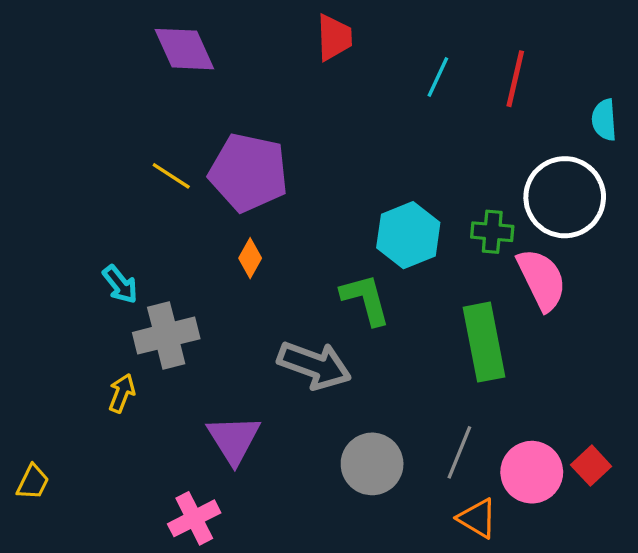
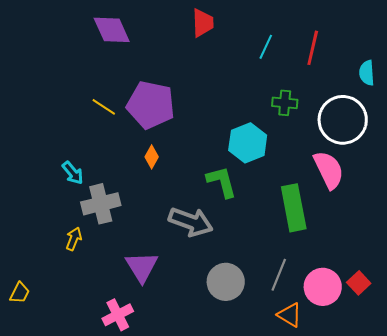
green cross: (492, 232) -> (285, 103), moved

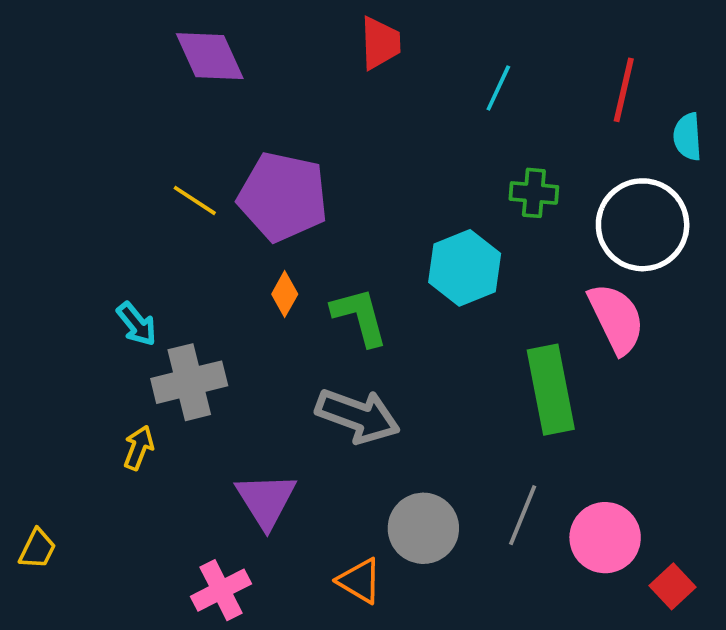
red line: (313, 48) -> (624, 90), moved
green L-shape: (222, 182) -> (360, 317), moved
red square: (359, 283) -> (673, 586), moved
orange triangle: (290, 315) -> (360, 581), moved

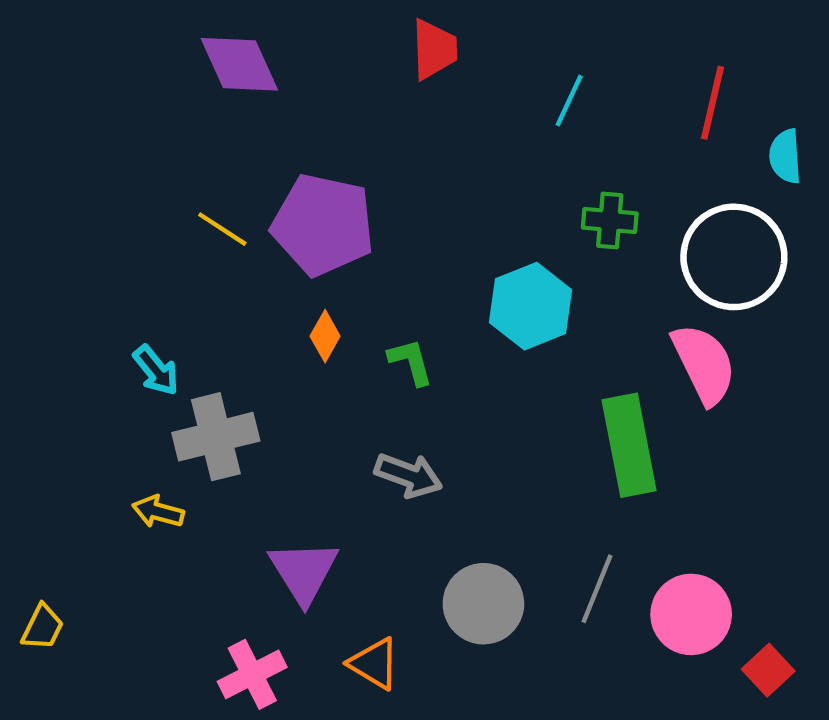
green L-shape: (360, 317) -> (411, 362), size x0.7
gray arrow: (358, 416) -> (409, 475), size x0.7
yellow arrow: (139, 448) -> (158, 512), turned -96
orange triangle: (360, 581) -> (374, 664), moved

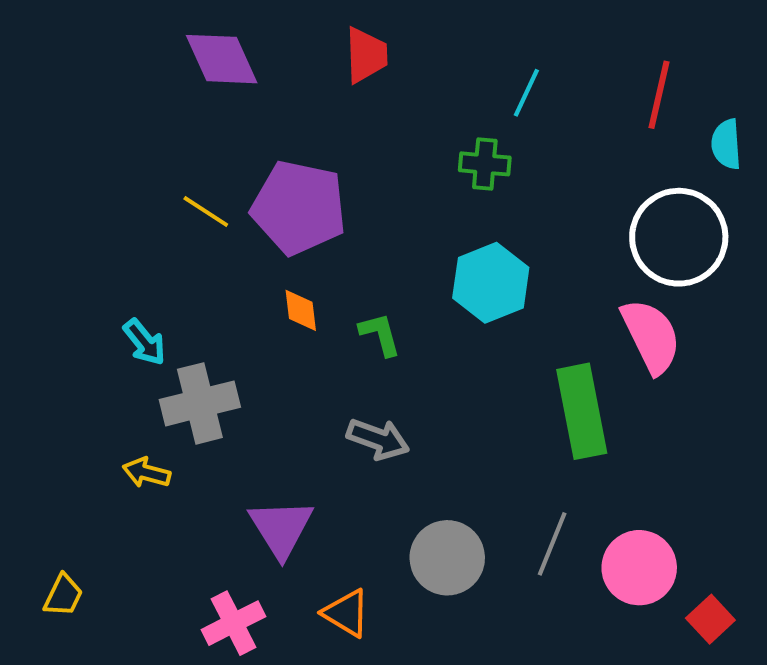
red trapezoid: (434, 49) -> (366, 55), moved
green cross: (610, 221) -> (485, 164), moved
orange diamond: (325, 336) -> (301, 310), turned -36
yellow trapezoid: (42, 627) -> (63, 595), moved

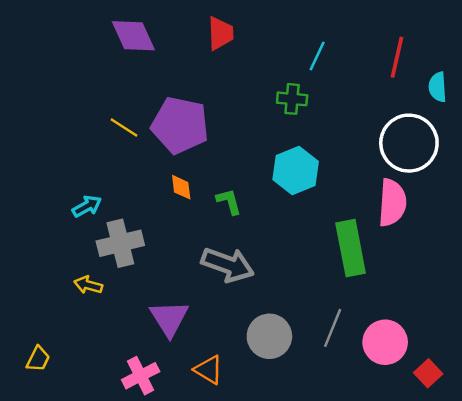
pink semicircle: (651, 336) -> (392, 203), turned 30
cyan arrow: (144, 342) -> (87, 206), turned -80
gray arrow: (378, 439) -> (228, 265), size x1.4

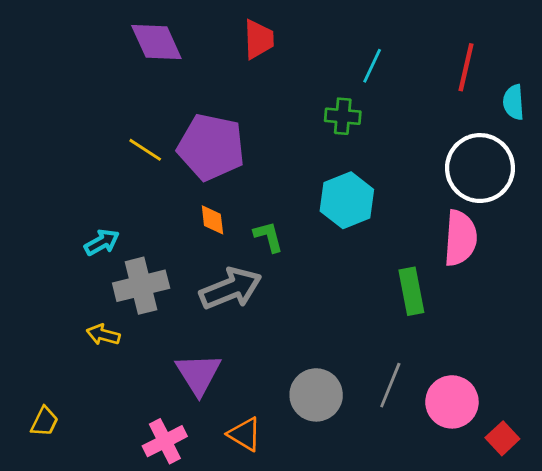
green rectangle: (351, 248) -> (411, 291), size x0.7
gray arrow: (228, 265) -> (231, 288), moved, turned -42

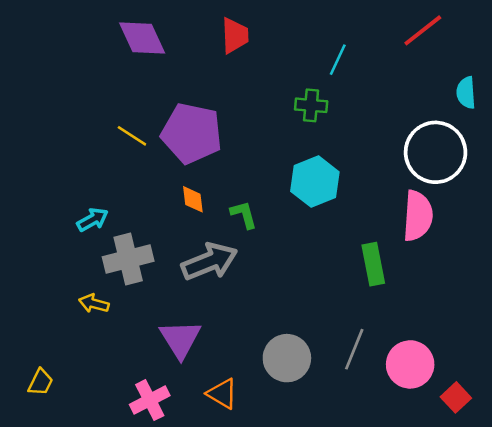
red line: (466, 67) -> (423, 30), moved, turned 39

